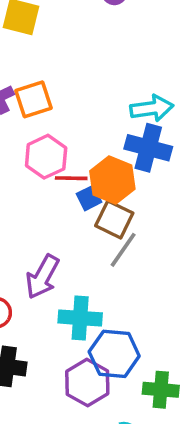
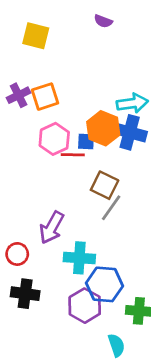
orange hexagon: (112, 180) -> (103, 128), moved
blue square: (89, 198) -> (86, 142), moved, turned 30

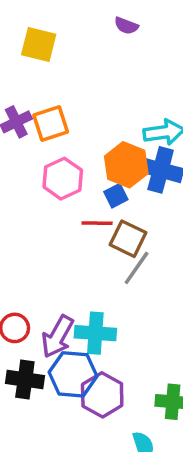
blue square: (86, 142) -> (116, 196), moved, turned -30
red line: (73, 155) -> (97, 223), moved
purple arrow: (52, 228) -> (58, 337), moved
blue hexagon: (105, 284) -> (73, 374), moved

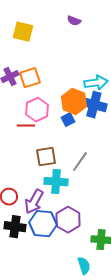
red line: (97, 223) -> (26, 126), moved
brown square: (128, 239) -> (46, 157), moved, turned -35
cyan cross: (95, 333) -> (56, 182), moved
purple hexagon: (102, 395) -> (68, 220), moved

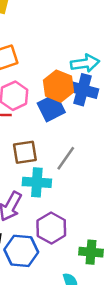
blue square: (68, 120) -> (51, 108), size x1.6
blue hexagon: (43, 224) -> (21, 251), moved

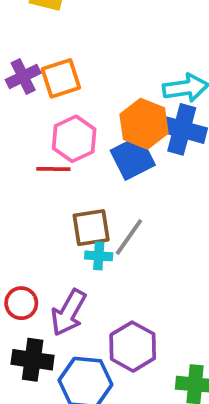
gray line: (66, 158) -> (129, 237), moved
cyan cross: (37, 182) -> (99, 256), moved, size x0.6

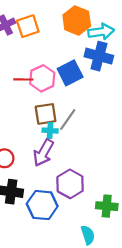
orange hexagon: (144, 124) -> (77, 21), moved
pink hexagon: (74, 139) -> (42, 78), moved
purple arrow: (68, 313) -> (43, 153), moved

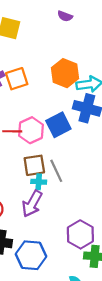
gray line: (68, 119) -> (56, 171), turned -60
purple hexagon: (70, 184) -> (80, 234), moved

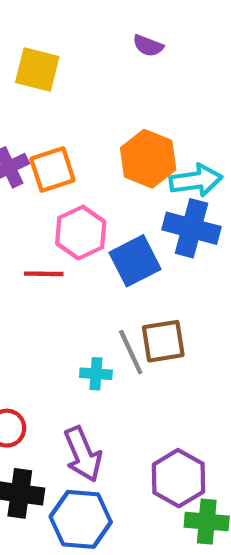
pink hexagon: (31, 130) -> (81, 233), moved
brown square: (34, 165) -> (163, 341), moved
purple arrow: (32, 204) -> (83, 454), moved, turned -52

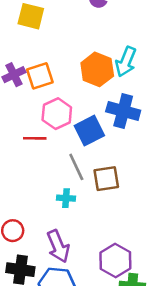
cyan arrow: (196, 180) -> (126, 62), moved, turned 120
gray line: (131, 352) -> (76, 167), moved

